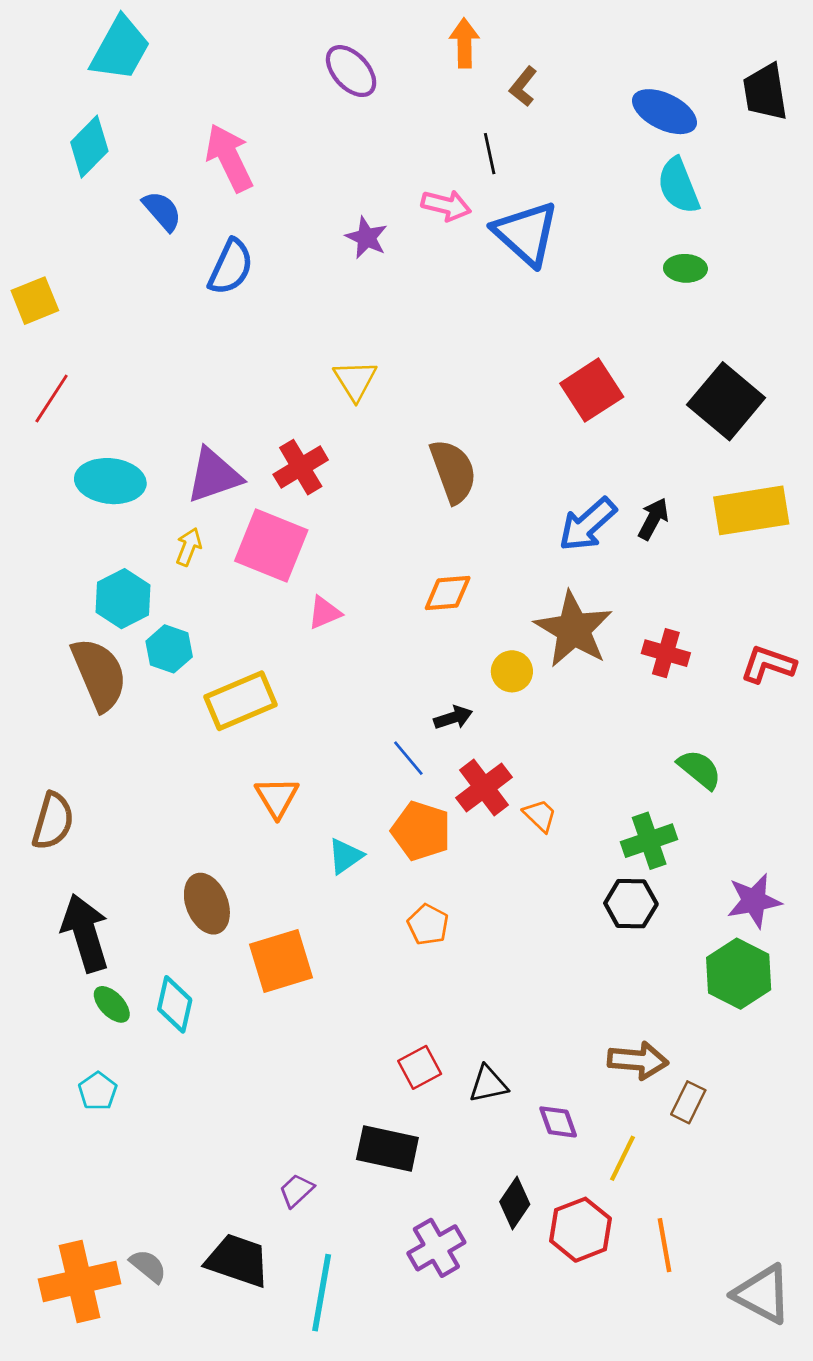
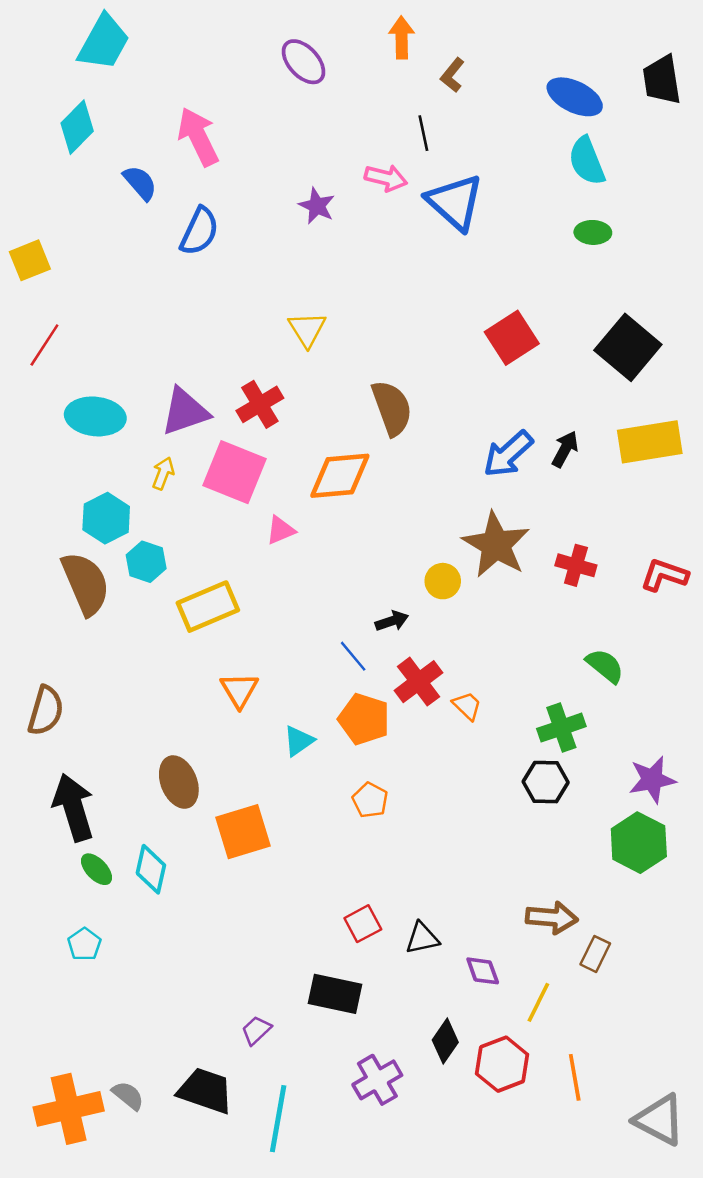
orange diamond: (448, 593) -> (340, 476), moved, size x1.5

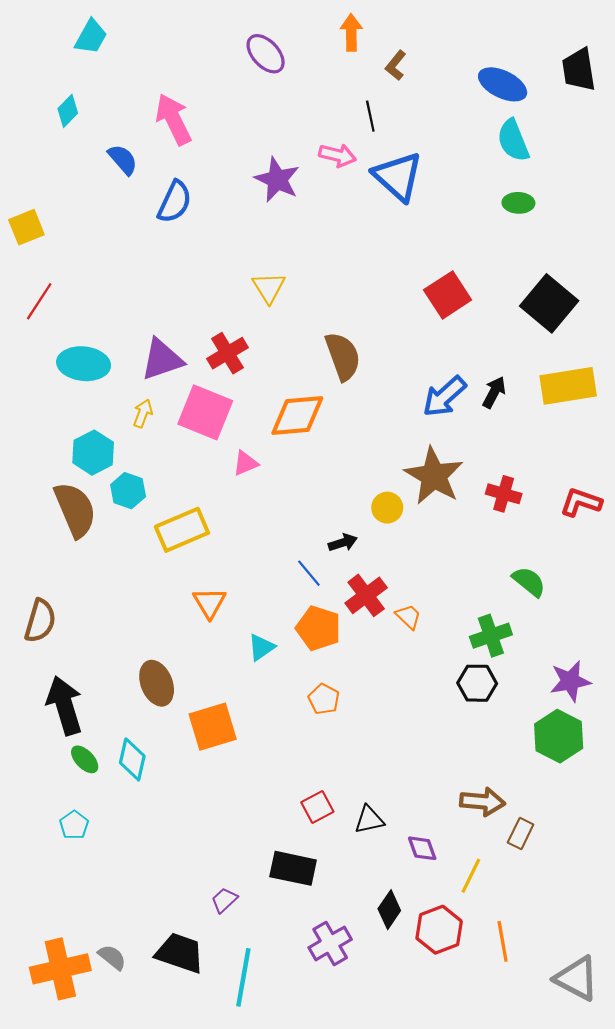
cyan trapezoid: (104, 42) -> (91, 37), size x0.7
cyan diamond: (77, 127) -> (68, 111), size x0.7
purple star: (317, 206) -> (277, 180), size x1.4

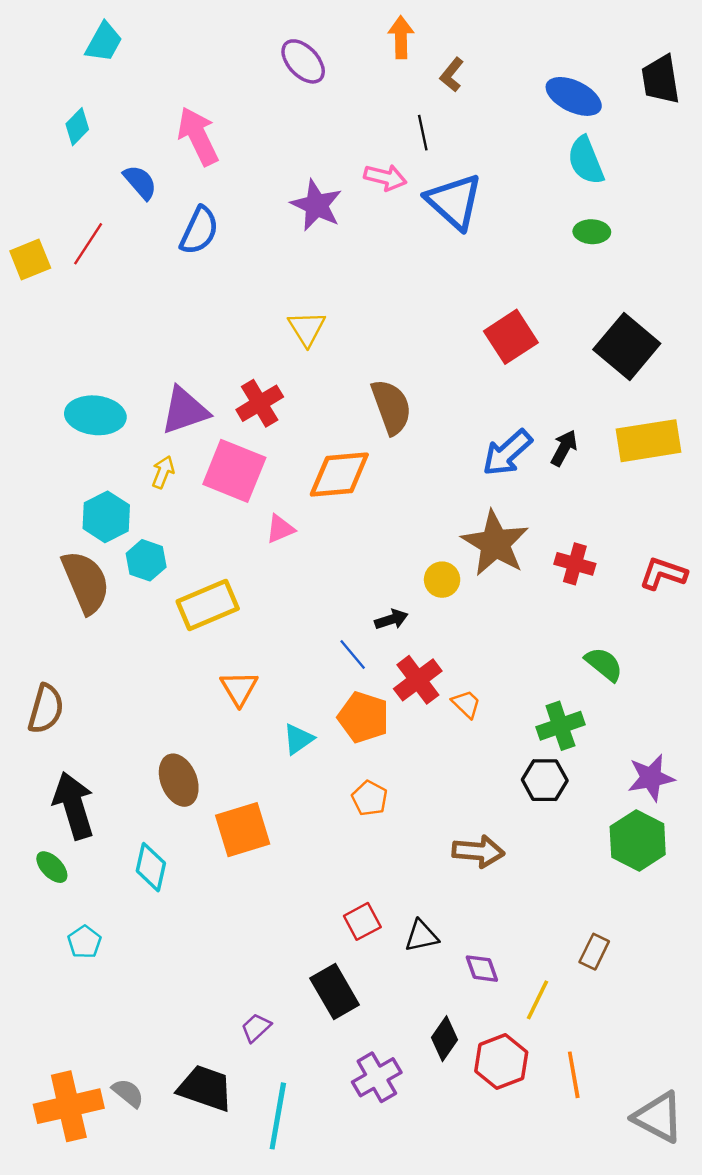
red line: (39, 301) -> (88, 244), moved
green ellipse: (85, 759) -> (52, 867), moved
brown arrow: (482, 802) -> (478, 851), moved
black rectangle: (293, 868) -> (335, 991), turned 48

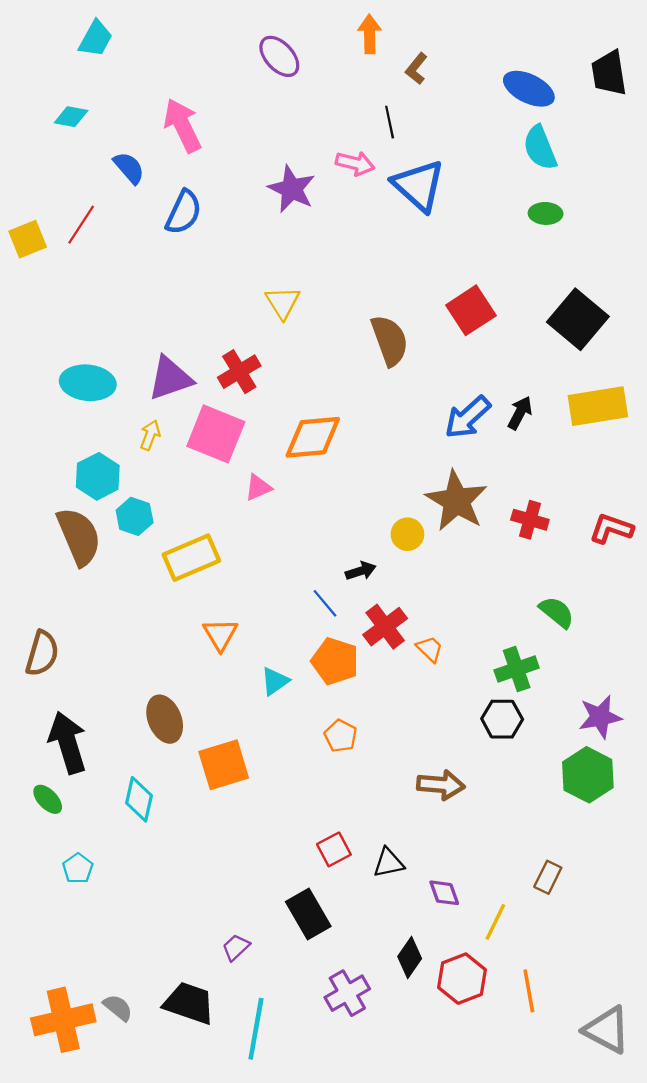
cyan diamond: (77, 127) -> (71, 117), turned 56
brown semicircle: (391, 407) -> (390, 340), moved

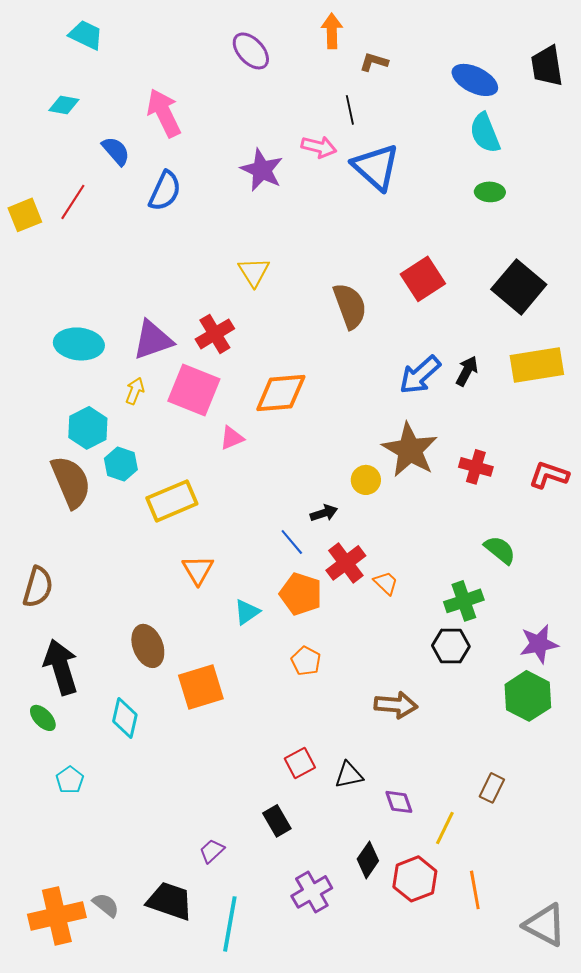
cyan trapezoid: (96, 39) -> (86, 35), turned -93
brown L-shape: (416, 69) -> (374, 62), turned 68
black rectangle: (308, 914) -> (277, 821), size x0.7

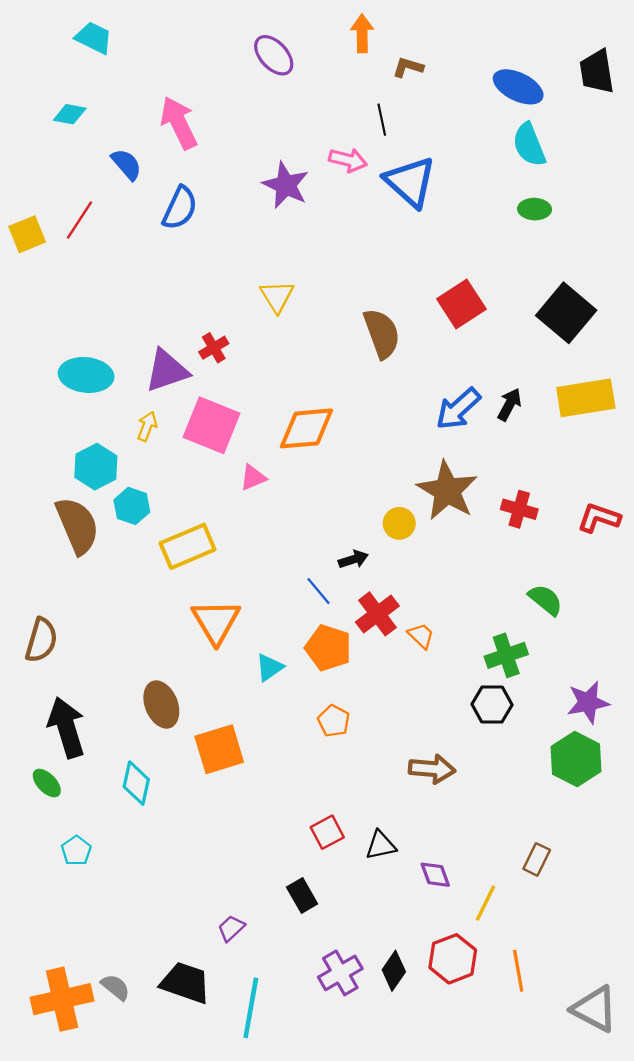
red cross: (215, 334) -> (214, 348), moved, size x0.7
orange triangle: (198, 570) -> (216, 622), size x1.4
black diamond: (368, 860) -> (394, 971), moved

